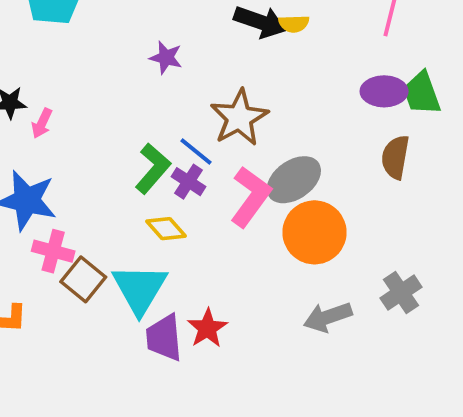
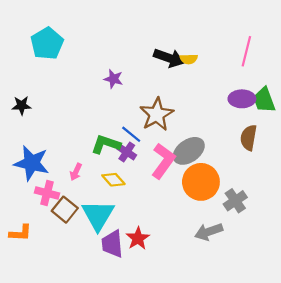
pink arrow: (42, 123) -> (76, 172), moved
green L-shape: (153, 168) -> (106, 144), turned -112
gray cross: (401, 293) -> (235, 201), moved

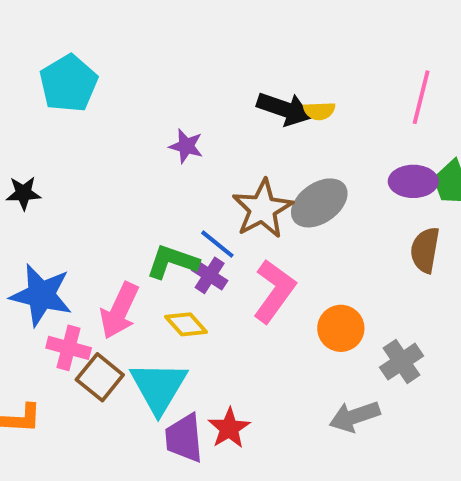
gray ellipse: (189, 151) -> (319, 203), moved
pink arrow: (76, 172) -> (119, 311), size x1.8
orange circle: (201, 182) -> (341, 328), size x0.7

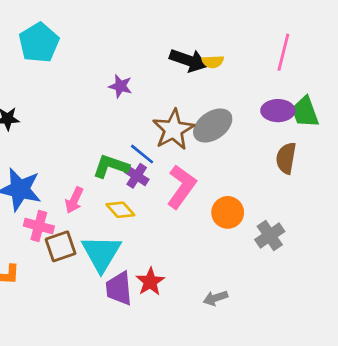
pink arrow: (119, 311) -> (74, 200), size x0.7
brown square: (100, 377) -> (61, 246), turned 32
gray arrow: (355, 416) -> (215, 298), moved, size x0.7

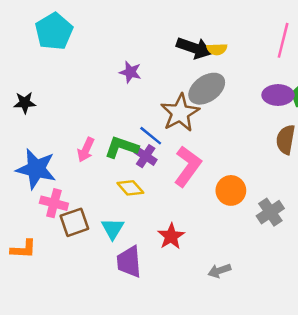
gray ellipse: (213, 126) -> (207, 89), moved
pink arrow: (74, 200) -> (86, 150), moved
cyan triangle: (101, 253) -> (113, 229), size x0.6
red star: (150, 282) -> (171, 236), moved

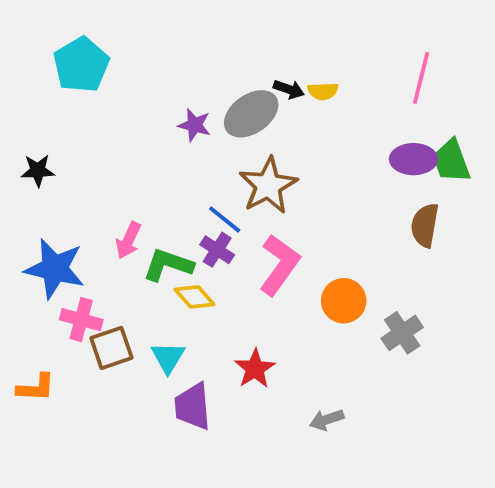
black arrow: (194, 48) -> (289, 89), size x0.6
gray ellipse: (207, 89) -> (251, 114), moved
green L-shape: (121, 147) -> (168, 265), moved

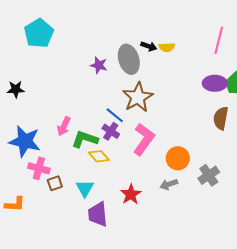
gray ellipse: (251, 114) -> (129, 59), turned -72
brown square: (111, 348) -> (55, 183), size x0.7
gray arrow: (327, 420) -> (169, 184), moved

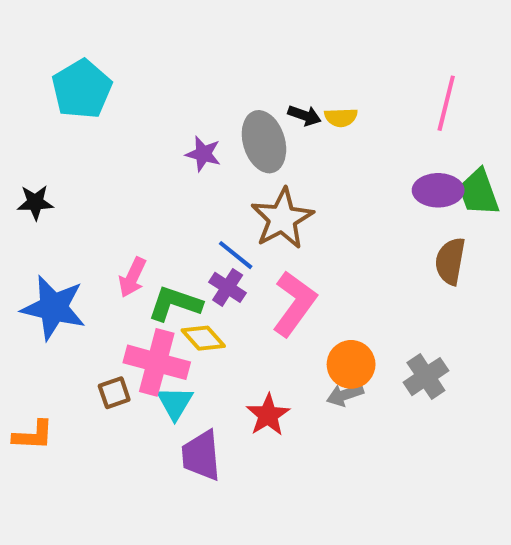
orange circle: (178, 158) -> (351, 364), moved
pink cross: (39, 168) -> (157, 362), moved, size x1.4

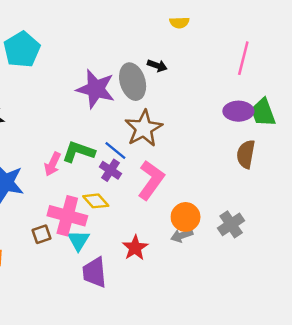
yellow semicircle: (341, 117) -> (179, 23), moved
purple star: (203, 154) -> (96, 89), size x1.8
green L-shape: (175, 304) -> (78, 152), moved

